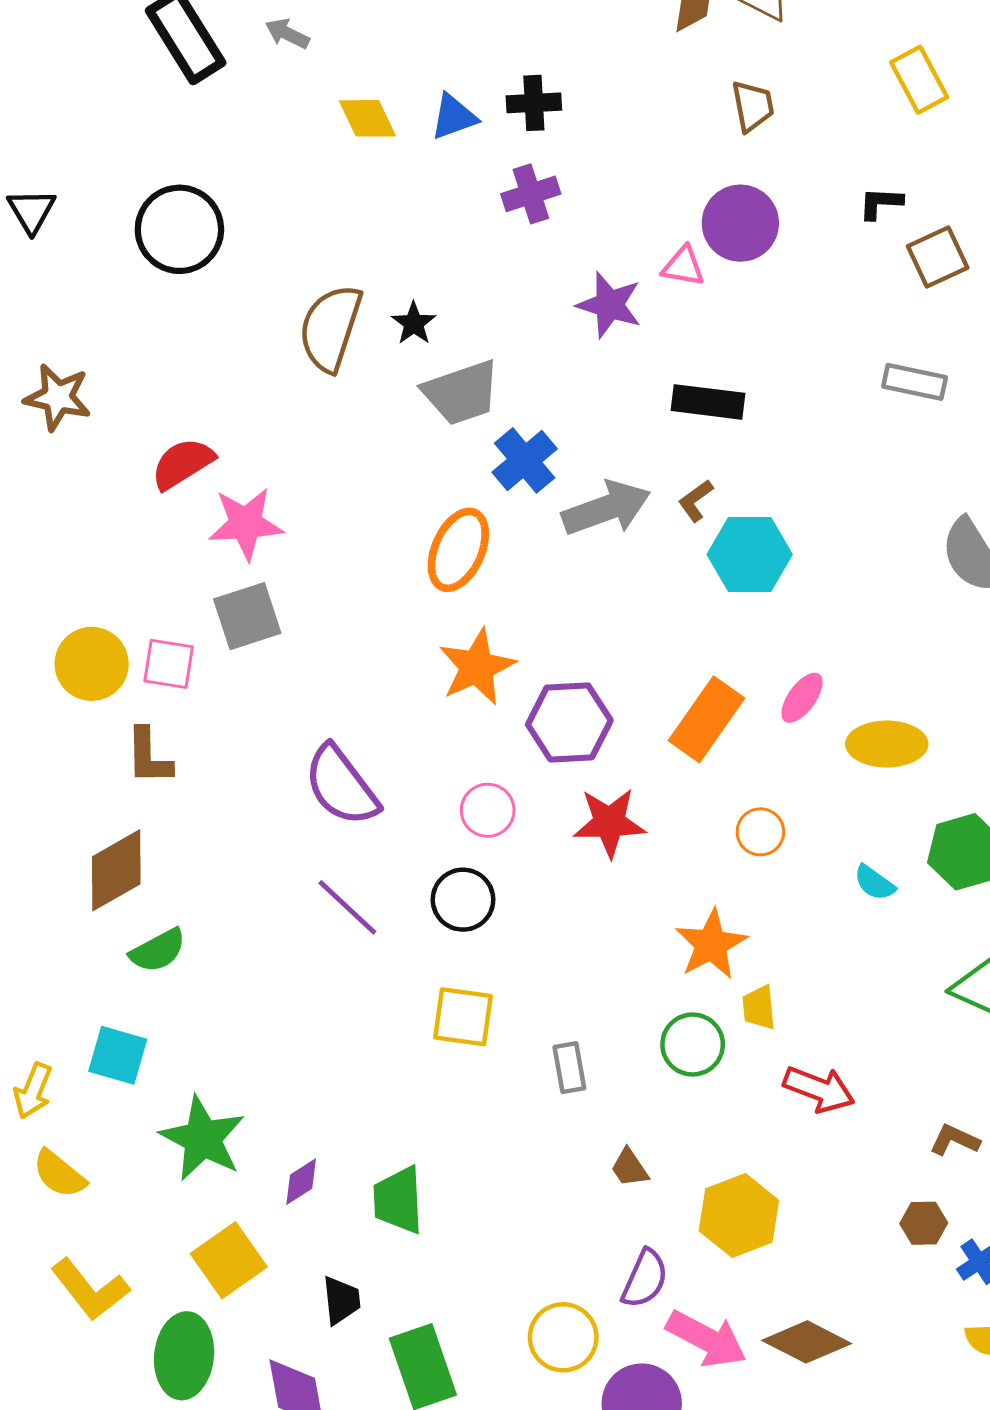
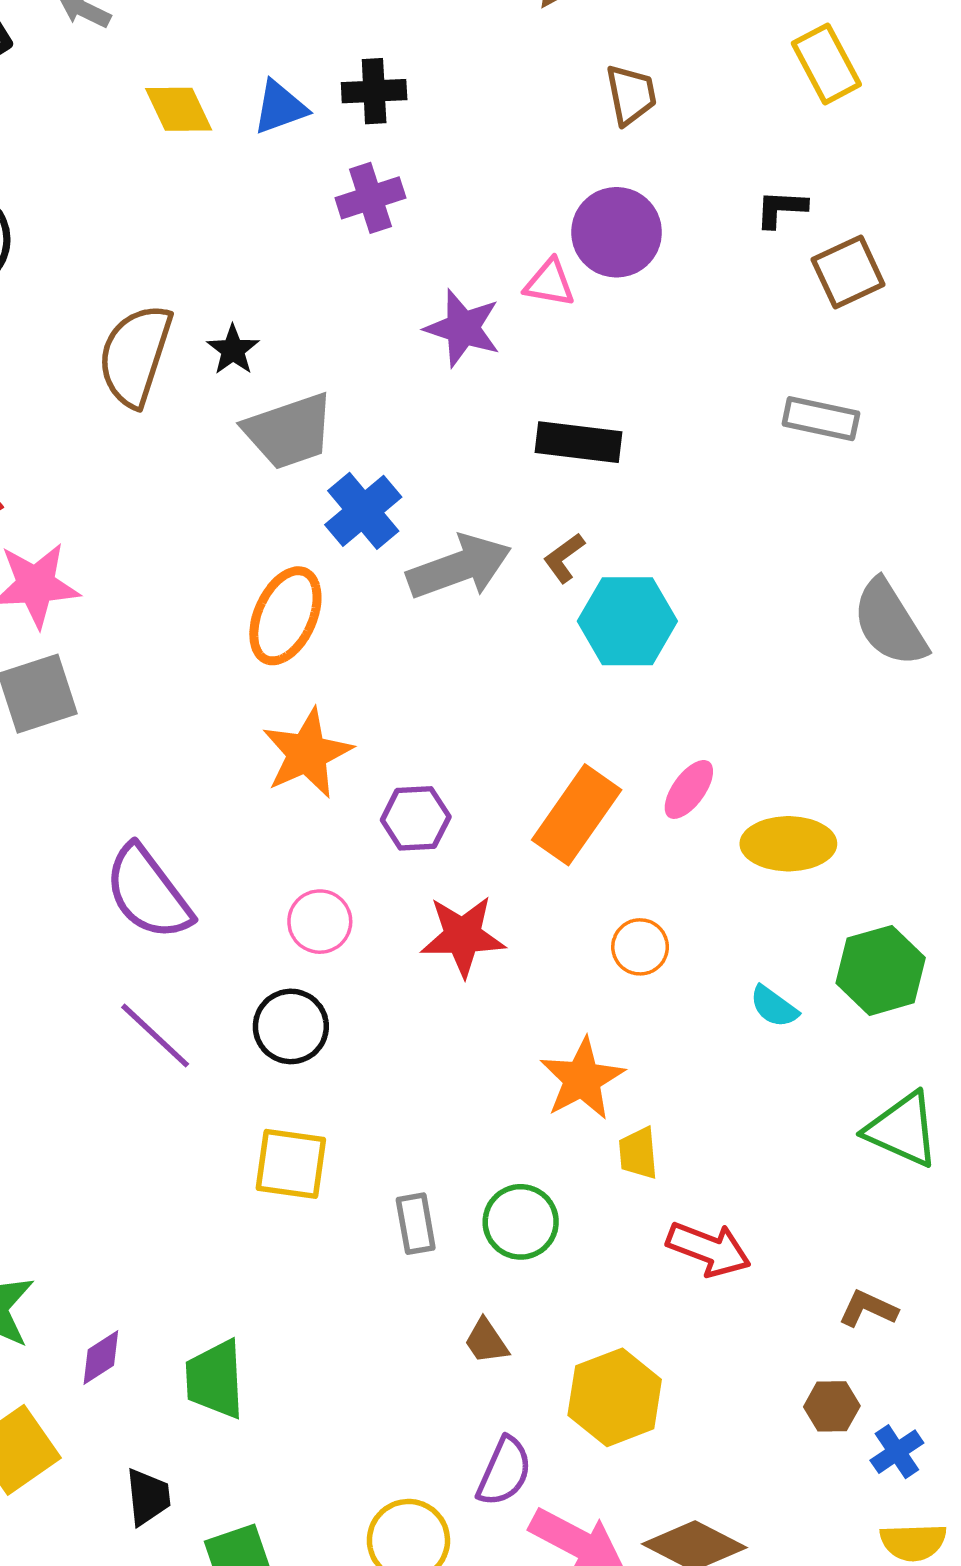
purple hexagon: (569, 722) -> (416, 818), size x0.7
green circle: (693, 1044) -> (521, 1222), moved

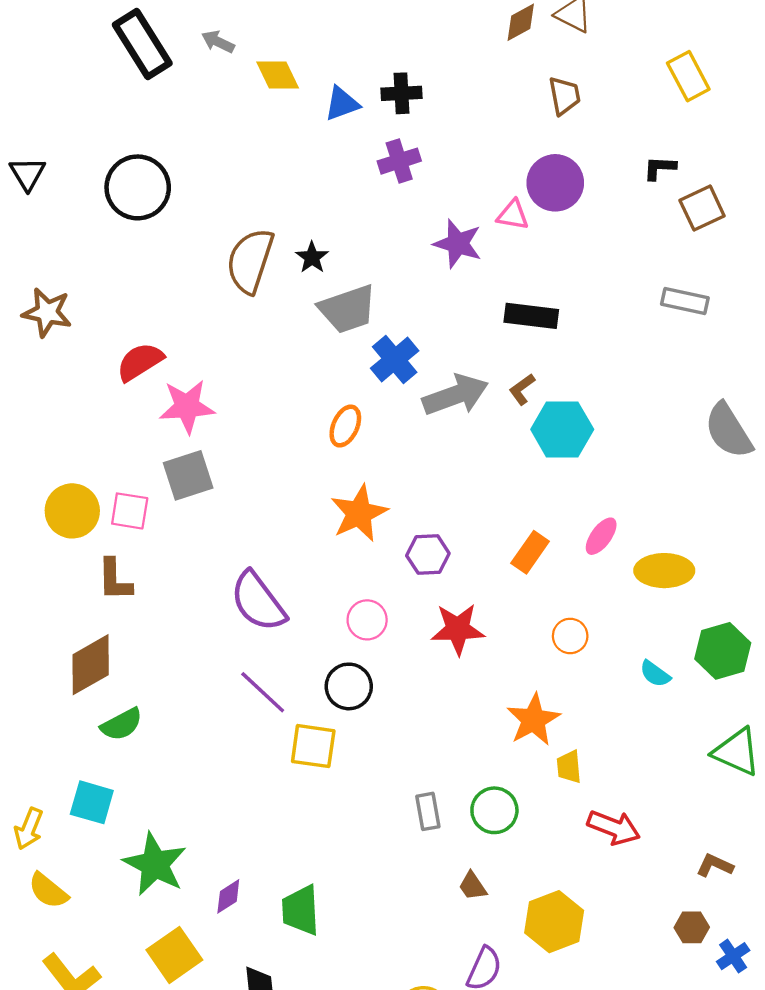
yellow diamond: (179, 109) -> (278, 75), moved
orange ellipse: (285, 616) -> (345, 426), size x0.7
orange rectangle: (577, 815) -> (530, 552), size x0.7
yellow square: (291, 1164) -> (313, 746), moved

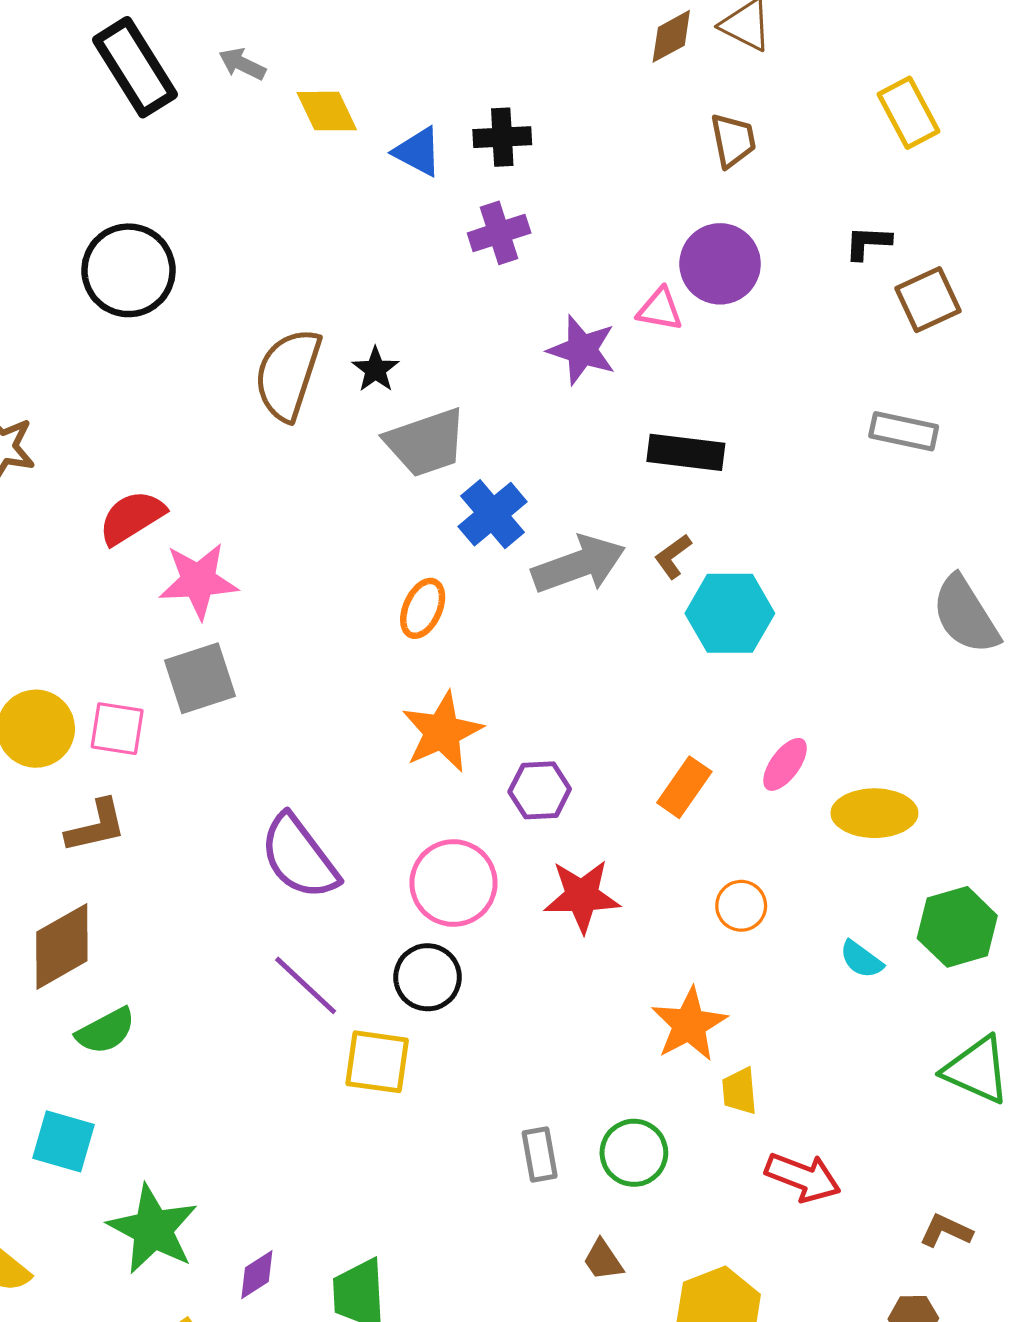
blue triangle: (342, 104) -> (418, 152), turned 48
brown L-shape: (115, 580) -> (96, 826), turned -102
pink circle: (367, 620) -> (454, 883), size x1.5

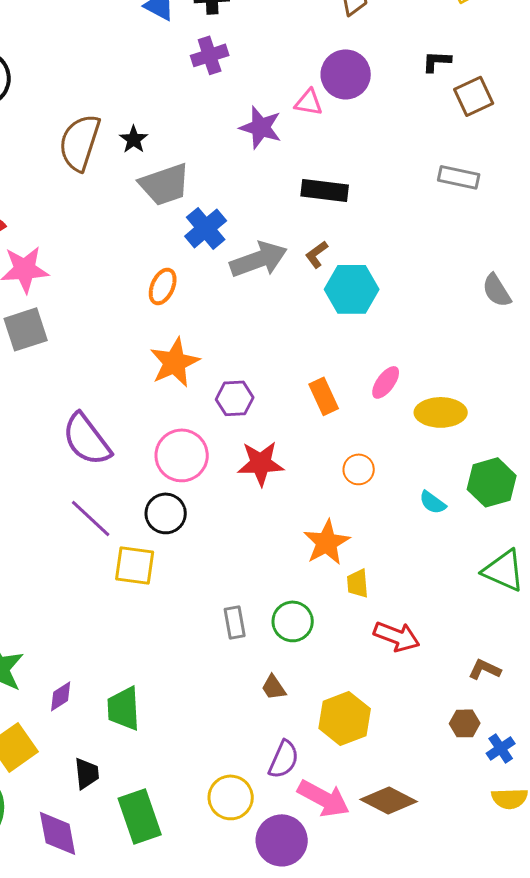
gray semicircle: (965, 615) -> (497, 290), size x0.7
orange rectangle: (684, 787) -> (324, 396), turned -60

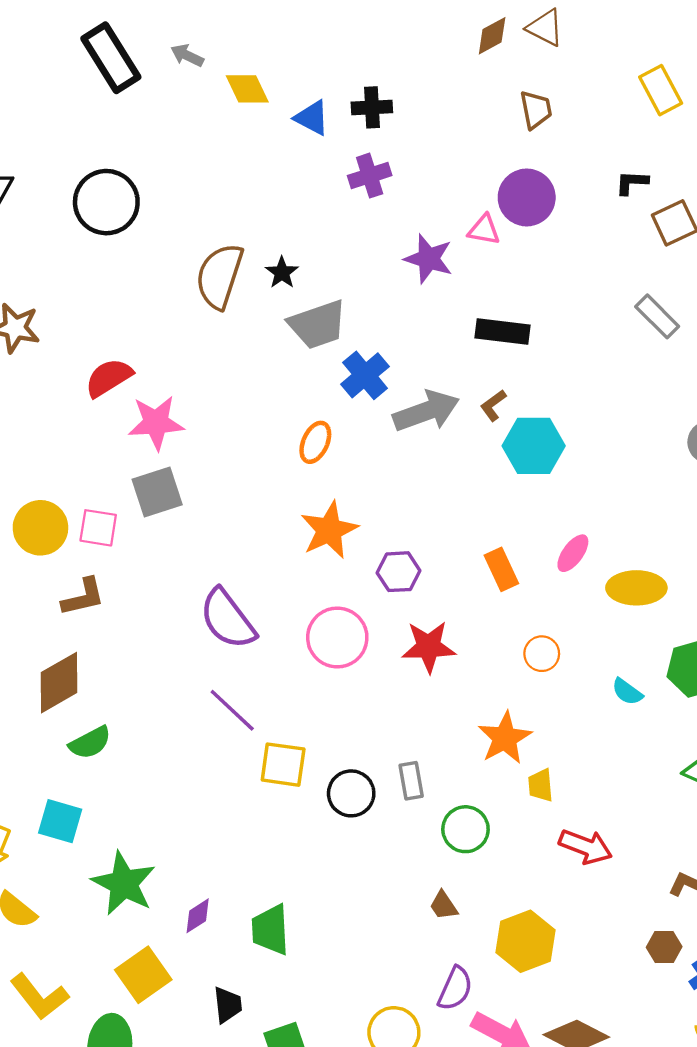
gray rectangle: (459, 177) -> (657, 316), turned 33
black circle: (166, 513) -> (351, 793), moved
gray rectangle: (235, 622) -> (411, 781), moved

